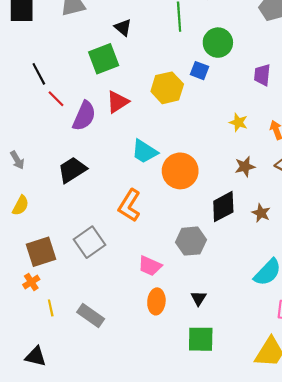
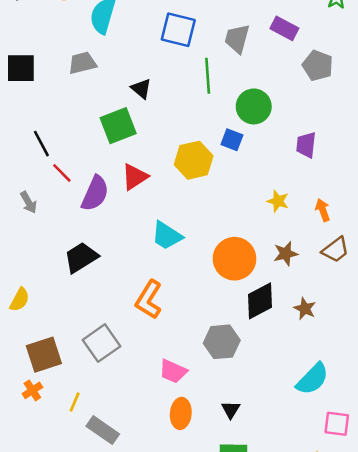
gray arrow: (17, 160) -> (29, 202), moved
orange circle: (180, 171) -> (235, 259), moved
yellow line: (51, 308) -> (75, 402), moved, turned 35

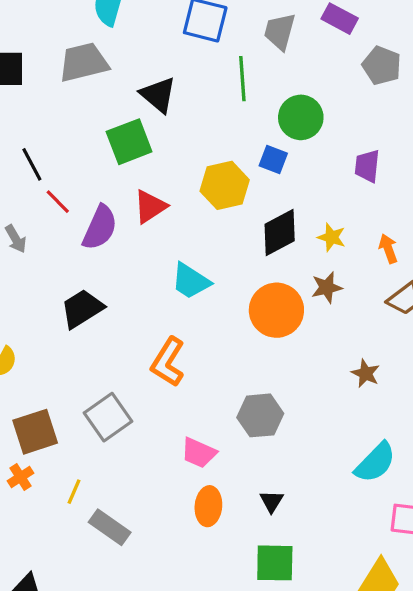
gray trapezoid: (82, 63) -> (84, 62), size x1.4
black triangle: (141, 89) -> (158, 95), size x1.4
brown star: (286, 254) -> (327, 287), moved
black diamond: (260, 301) -> (280, 232), moved

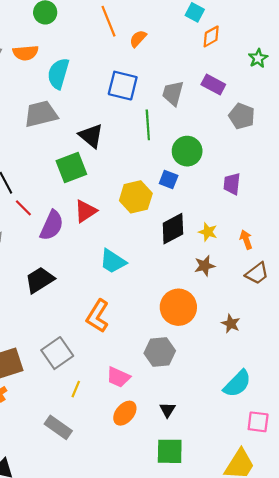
orange circle: (276, 310) -> (178, 307), moved
yellow line: (74, 492) -> (76, 389), moved
orange ellipse: (208, 506) -> (125, 413), turned 35

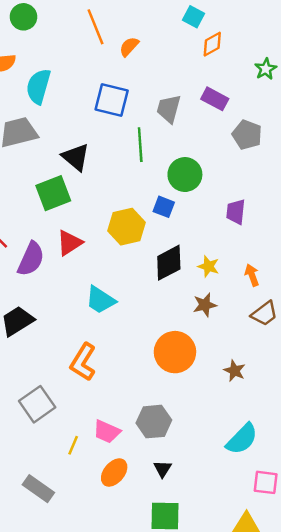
gray hexagon: (160, 352) -> (154, 422), moved
yellow line: (76, 389) -> (73, 445), moved

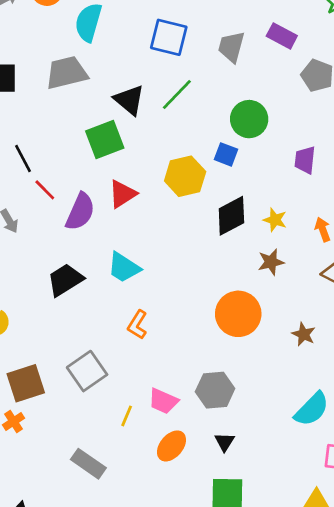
green line: (140, 145) -> (177, 95), moved, turned 48
cyan trapezoid: (100, 300) -> (124, 268), moved
orange L-shape: (83, 362) -> (137, 325), size x0.7

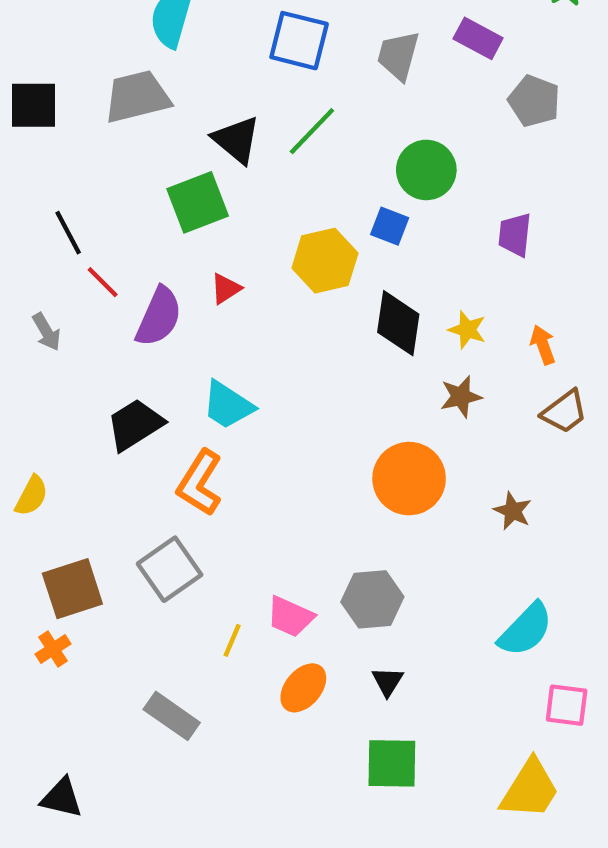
red triangle: (122, 194) -> (226, 289), size x0.7
black diamond: (231, 216) -> (398, 323), turned -54
orange L-shape: (137, 325) -> (200, 483), moved, size x1.4

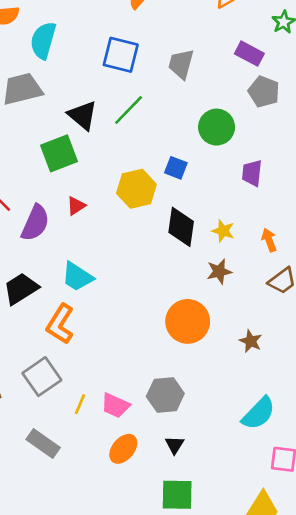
purple rectangle: (478, 38) -> (249, 54), moved
green circle: (426, 170) -> (217, 127), moved
yellow line: (232, 640) -> (80, 404), moved
gray rectangle: (172, 716) -> (43, 444), moved

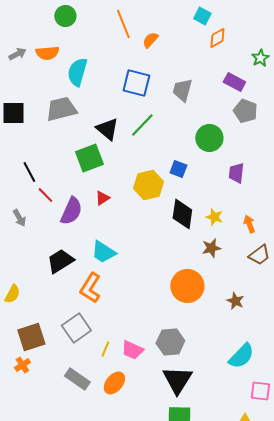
black triangle: (175, 445) -> (177, 380), size x2.0
orange ellipse: (123, 449) -> (114, 383), moved

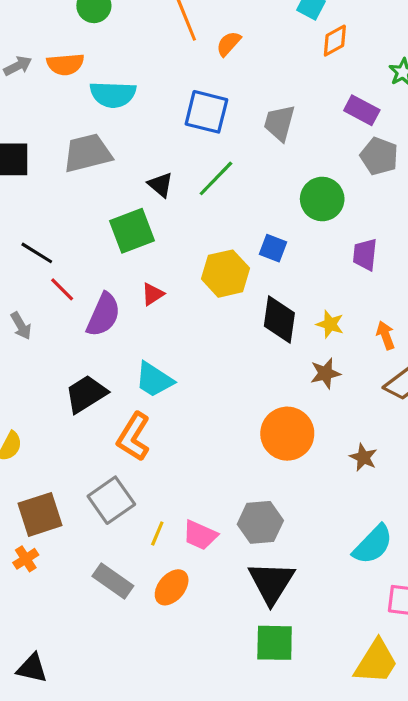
cyan semicircle: (77, 72) -> (113, 94), turned -104
black triangle: (107, 129) -> (160, 185), size x0.7
black line: (29, 172) -> (37, 253), turned -30

